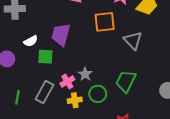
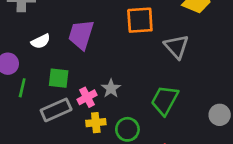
green square: (45, 57) -> (59, 78), moved
gray rectangle: (44, 92) -> (56, 110), turned 35
green circle: (98, 94) -> (127, 129), moved
green line: (17, 97) -> (22, 88), moved

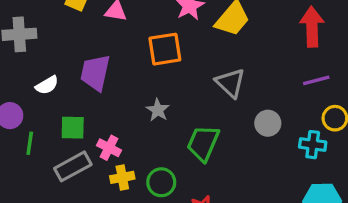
gray triangle: (176, 47) -> (230, 83), moved
gray star: (111, 88) -> (158, 110), moved
pink cross: (87, 97) -> (109, 148), turned -30
gray circle: (220, 115) -> (268, 123), moved

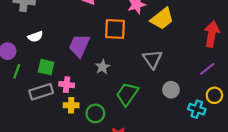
purple trapezoid: (95, 73) -> (79, 46), moved
purple line: (316, 80) -> (207, 69), turned -35
pink cross: (109, 148) -> (67, 85), turned -32

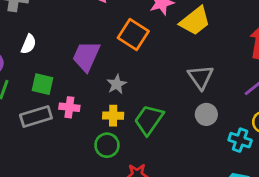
orange square: (115, 29) -> (133, 35), turned 30
white semicircle: (35, 37) -> (29, 44), turned -48
gray triangle: (152, 59) -> (201, 77), moved
yellow cross: (71, 105) -> (113, 116), moved

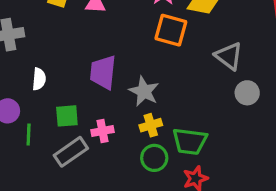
orange square: (133, 35) -> (171, 30), moved
gray star: (117, 84) -> (144, 91), size x1.4
green trapezoid: (149, 120) -> (190, 141), moved, turned -100

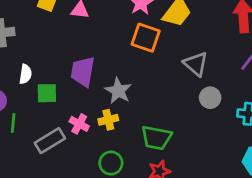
green square: (67, 116) -> (47, 93), moved
yellow cross: (151, 125) -> (108, 120), moved
pink cross: (103, 131) -> (79, 124), turned 36
green circle: (154, 158) -> (111, 163), moved

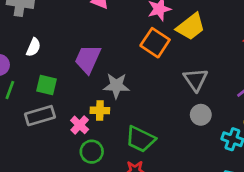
gray star: (118, 91) -> (116, 86), turned 30
green square: (47, 93) -> (46, 85), moved
pink cross: (79, 124) -> (80, 125), moved

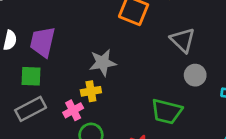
purple trapezoid: (88, 59) -> (43, 42), moved
pink cross: (80, 125) -> (73, 110), turned 30
green trapezoid: (140, 139) -> (167, 111), moved

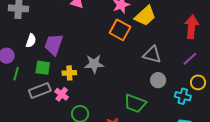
gray triangle: (183, 40) -> (152, 55), turned -36
yellow cross: (91, 91) -> (69, 73), moved
pink cross: (73, 110) -> (62, 94), moved, turned -32

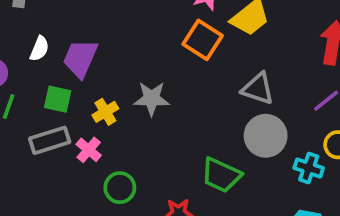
yellow cross: (69, 73) -> (105, 112), turned -32
gray circle: (158, 80) -> (266, 136), size x1.5

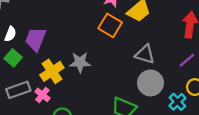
green square: (58, 99) -> (13, 58), moved, turned 30
yellow cross: (105, 112) -> (52, 71), size x1.5
cyan cross: (309, 168) -> (177, 102), turned 30

